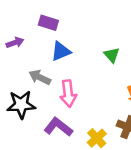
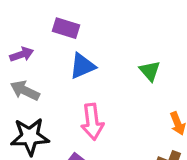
gray arrow: (40, 77) -> (25, 91), moved

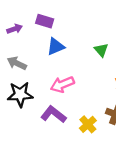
purple arrow: (22, 54) -> (15, 29), moved
pink arrow: (92, 122) -> (62, 84), turned 75

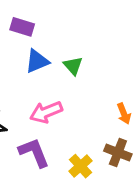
green triangle: (101, 50) -> (73, 66), moved
purple L-shape: (53, 114) -> (34, 153), turned 30

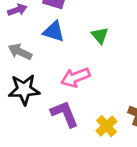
blue triangle: (37, 61) -> (54, 31), moved, turned 40

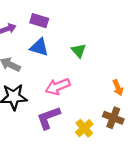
purple L-shape: (65, 114) -> (48, 118), turned -88

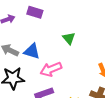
blue triangle: (39, 47) -> (32, 51), moved

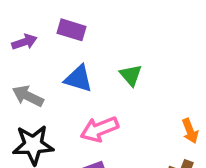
blue triangle: (32, 51) -> (78, 79), moved

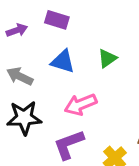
green triangle: (131, 75) -> (107, 58), turned 36

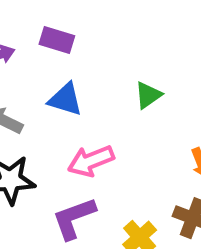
green triangle: (107, 58) -> (148, 95), moved

